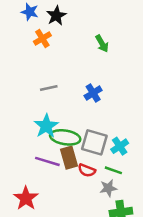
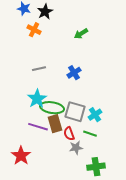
orange cross: (42, 38) -> (34, 30), turned -32
green arrow: (102, 44) -> (81, 34), turned 88
red semicircle: (87, 170) -> (69, 134), turned 48
gray star: (108, 188) -> (76, 148), moved

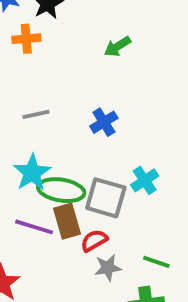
orange cross: (34, 30) -> (26, 39), turned -32
cyan cross: (95, 115) -> (145, 180), moved
red semicircle: (69, 134) -> (94, 241), turned 80
green line: (90, 134) -> (156, 262), moved

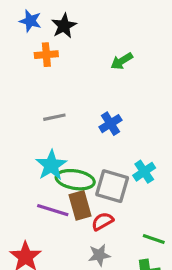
gray star: (108, 268) -> (99, 255), moved

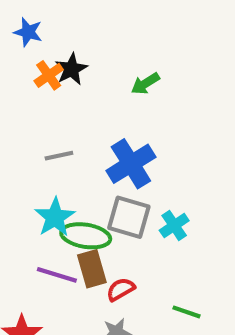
black star: (64, 26) -> (71, 69), moved
orange cross: (46, 55) -> (49, 75), turned -30
blue cross: (110, 124) -> (131, 164), size x1.6
gray square: (112, 186) -> (129, 217), moved

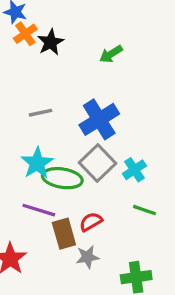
orange cross: (49, 75) -> (25, 34), moved
gray square: (129, 217) -> (98, 163), turned 30
brown rectangle: (92, 269) -> (64, 234), moved
green line: (187, 312) -> (145, 210), moved

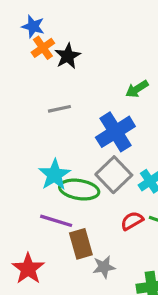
green arrow: (111, 54) -> (137, 89), moved
gray line: (40, 113) -> (59, 109), moved
red semicircle: (91, 222) -> (132, 221), moved

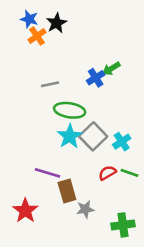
black star: (68, 56) -> (57, 23), moved
blue cross: (115, 132) -> (96, 78), moved, size x0.6
cyan star: (54, 175) -> (70, 136), moved
green ellipse: (79, 190) -> (70, 110), moved

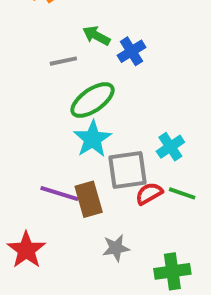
green arrow: (111, 69) -> (96, 36), moved, turned 60
green ellipse: (70, 110) -> (93, 100), turned -44
gray square: (93, 136) -> (128, 170), moved, turned 36
brown rectangle: (67, 191) -> (89, 199), moved

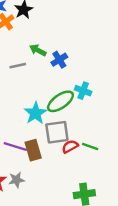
green ellipse: (93, 100) -> (60, 101), moved
cyan cross: (170, 147) -> (83, 91), moved, turned -35
gray star: (116, 248) -> (16, 180), moved

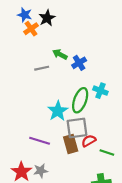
green ellipse: (60, 101) -> (80, 100), turned -35
green line: (90, 147) -> (107, 153), moved
brown rectangle: (33, 150) -> (71, 144), moved

